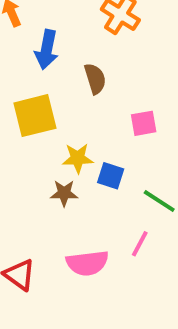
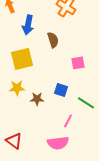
yellow star: (78, 158) -> (17, 88), moved
pink line: (140, 244) -> (68, 121), moved
pink semicircle: (87, 263) -> (58, 143), moved

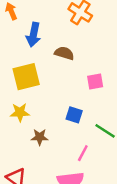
brown semicircle: (53, 40) -> (64, 53), turned -56
brown star: (37, 99) -> (40, 137), moved

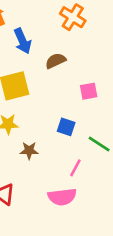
blue arrow: (33, 35) -> (23, 41), turned -35
brown semicircle: (64, 53) -> (56, 61), turned -42

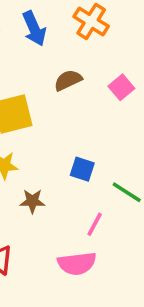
blue arrow: (23, 41) -> (34, 29), moved
pink square: (89, 91) -> (121, 87), moved, turned -30

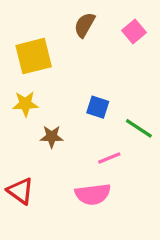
brown semicircle: (68, 80) -> (85, 25), turned -35
pink line: (95, 224) -> (109, 158), turned 40

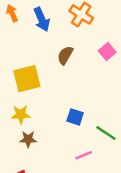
pink square: (134, 31) -> (107, 52), moved
brown star: (52, 137) -> (28, 139), moved

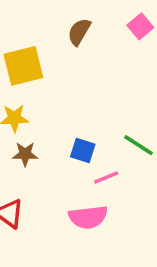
blue square: (75, 117) -> (83, 150), moved

